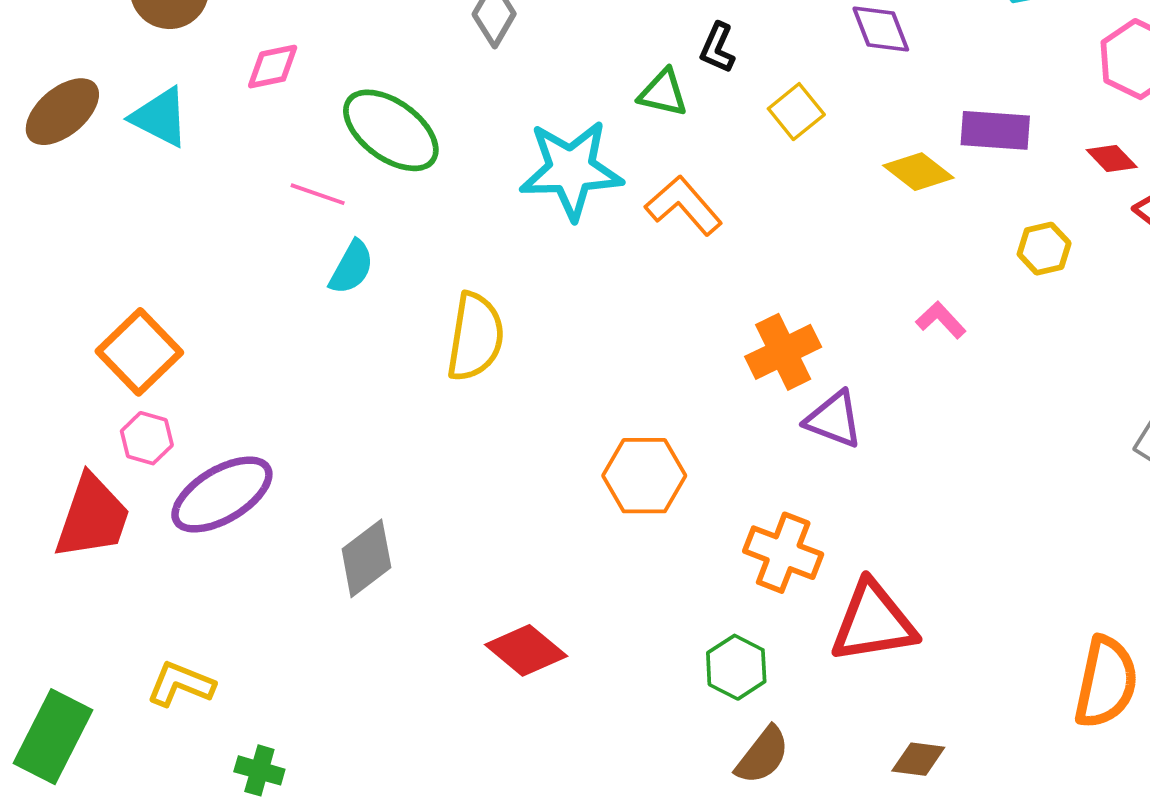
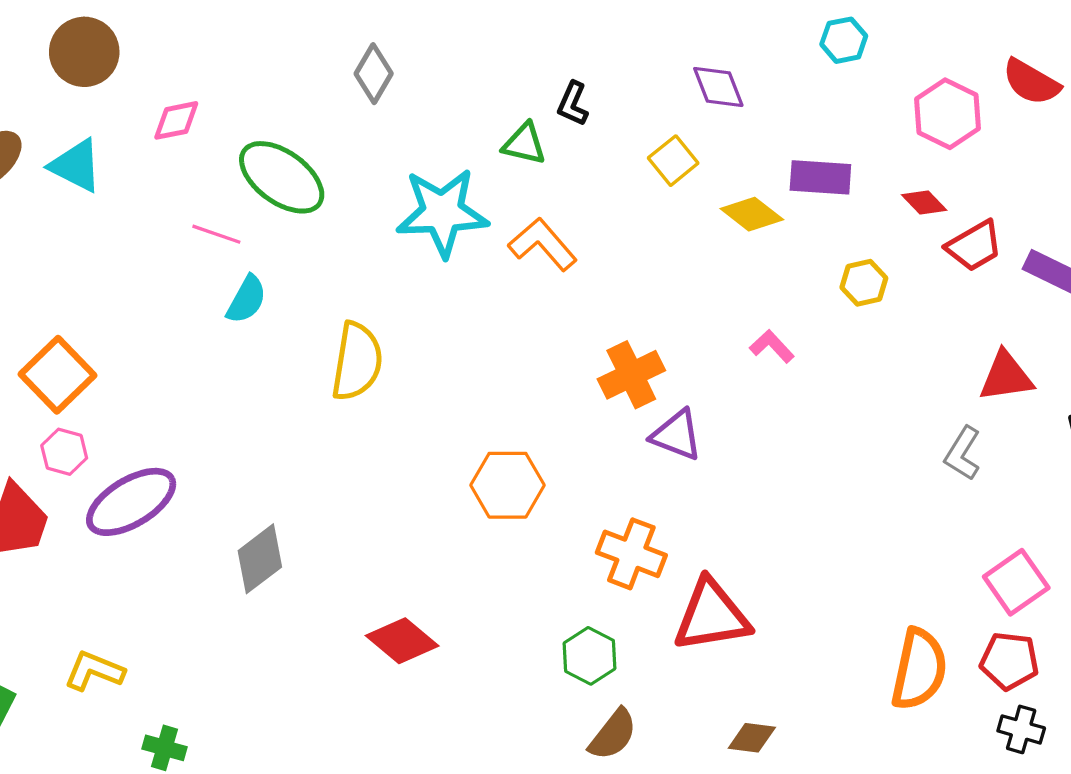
yellow square: (796, 112) -> (673, 161), moved

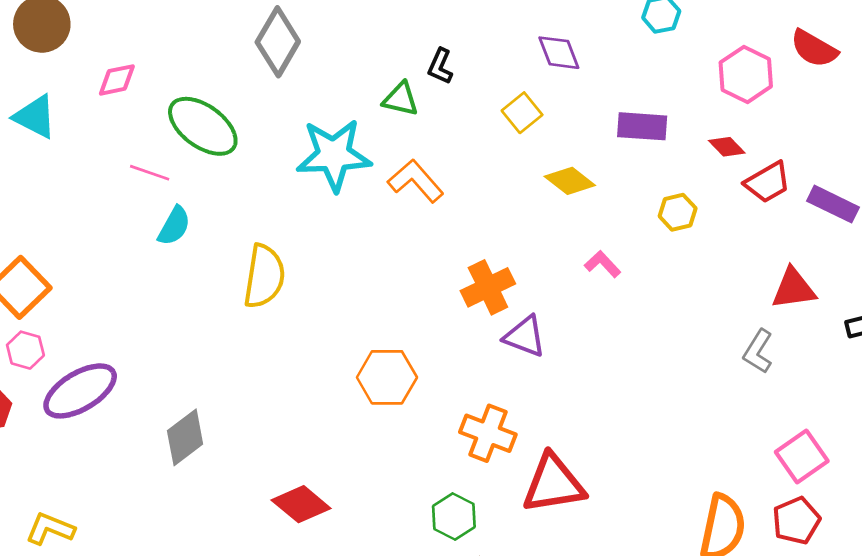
gray diamond: (374, 74) -> (278, 42), size x1.4
yellow diamond: (752, 214) -> (570, 181), moved
red pentagon: (1009, 661) -> (796, 521), turned -30

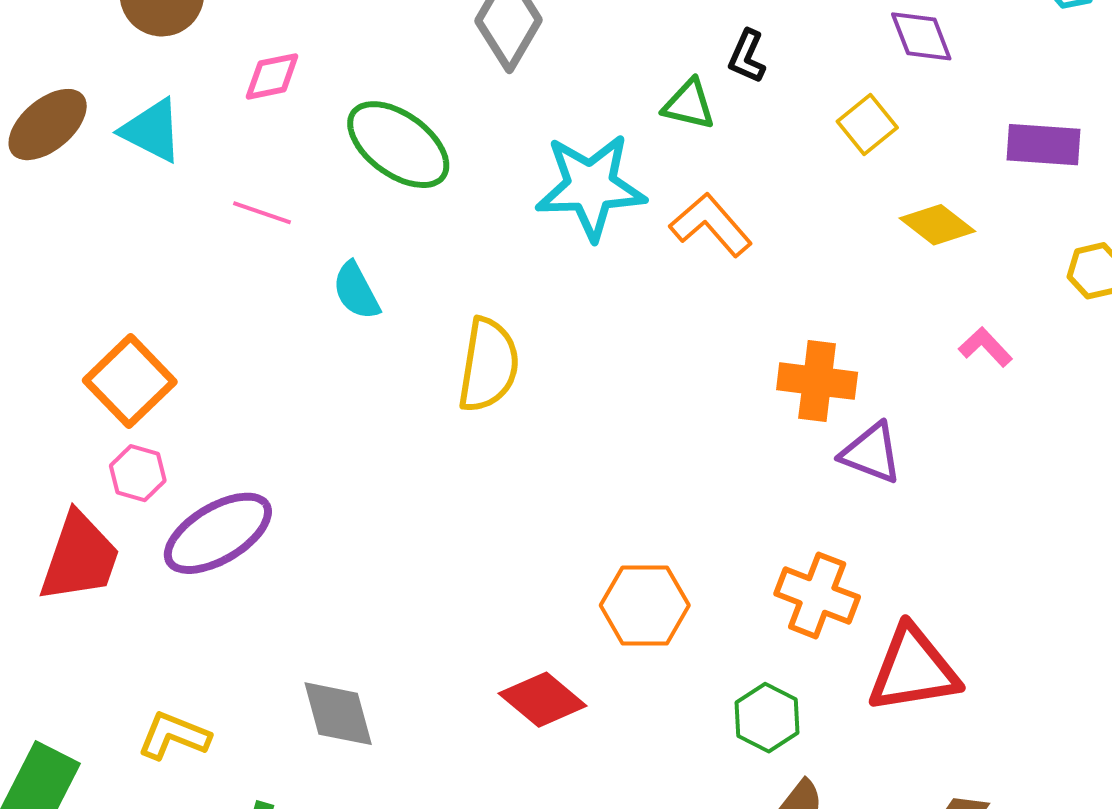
pink line: (150, 173) -> (262, 213), moved
cyan semicircle: (174, 226) -> (356, 291), turned 123
orange cross: (488, 287) -> (817, 381), turned 33
orange hexagon: (387, 377) -> (645, 605), moved
gray diamond: (185, 437) -> (338, 714), moved, turned -68

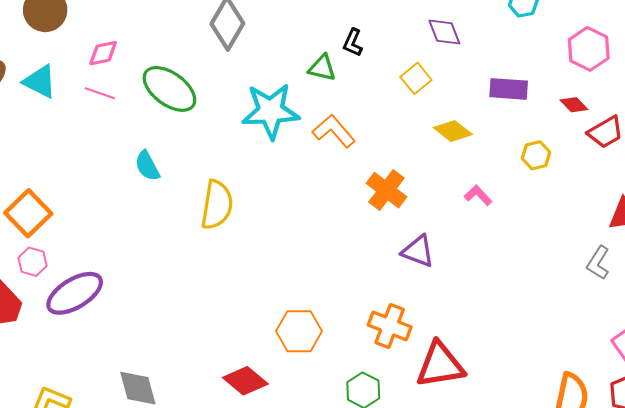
pink line: (262, 213) -> (100, 93), moved
orange cross: (817, 381) -> (386, 190), moved, turned 30

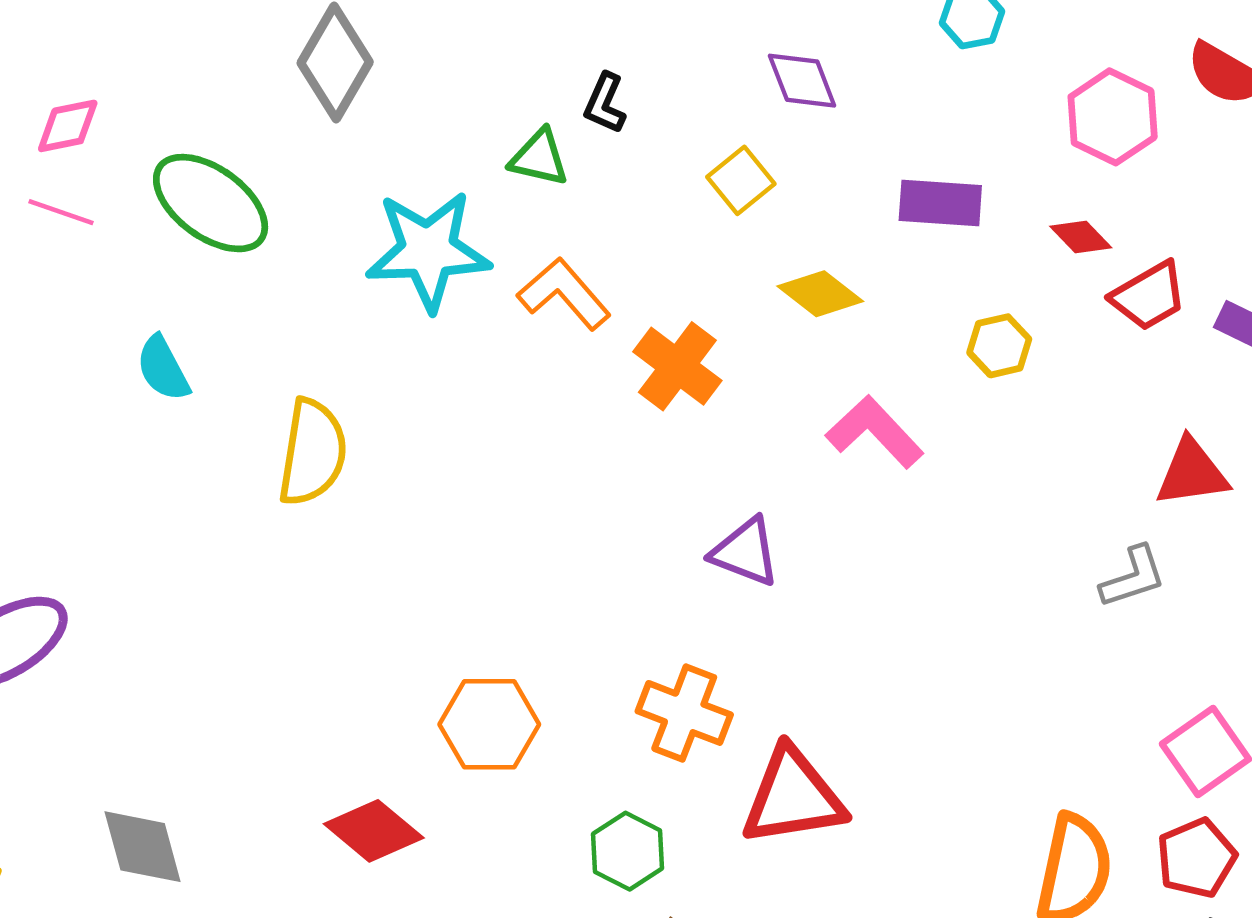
orange cross: (386, 190) -> (677, 366), moved
pink L-shape: (478, 195) -> (875, 432), size x1.6
gray L-shape: (598, 263) -> (1133, 577), turned -140

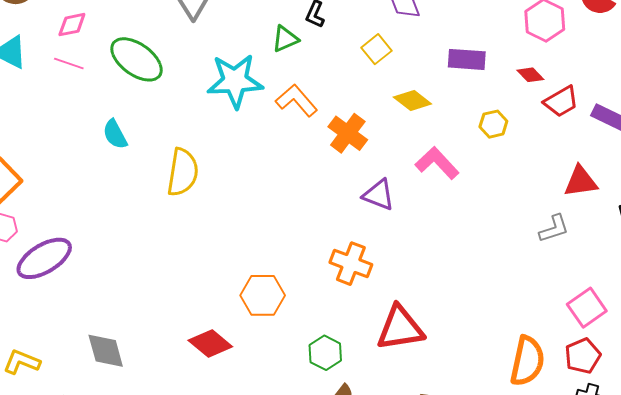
green triangle: (539, 158) -> (285, 39), turned -36
purple triangle: (745, 552) -> (379, 195), moved
orange cross: (684, 713) -> (351, 264), moved

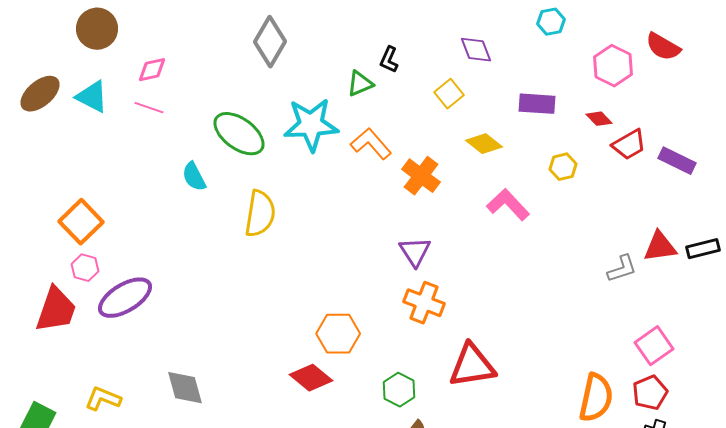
green ellipse: (137, 59) -> (239, 134), moved
red triangle: (581, 181) -> (660, 247), moved
purple triangle: (379, 195) -> (415, 252), moved, turned 36
red diamond: (210, 344) -> (311, 378), moved

